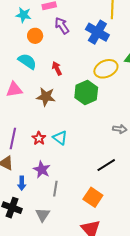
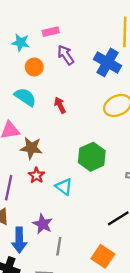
green hexagon: (86, 92) -> (92, 157), moved
brown star: (46, 97) -> (31, 148), moved
red star: (39, 138) -> (36, 175), moved
blue arrow: (22, 183) -> (19, 240), size x1.5

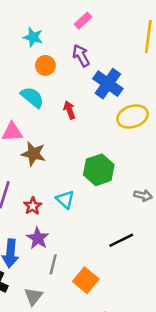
pink rectangle: (51, 32) -> (83, 21), moved, turned -35
blue cross: (107, 62) -> (108, 84), moved
red star: (36, 175) -> (33, 206), moved
orange square: (103, 256) -> (86, 280), moved

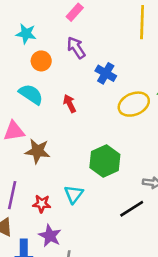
blue cross: (108, 84) -> (106, 73), size x0.7
cyan triangle: (65, 200) -> (74, 194), turned 30
red star: (33, 206) -> (42, 204), turned -30
black line: (121, 240) -> (132, 209), moved

